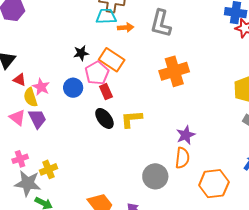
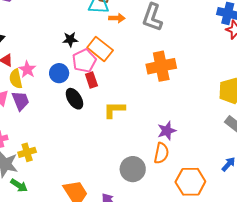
black ellipse: (104, 118) -> (74, 99), moved

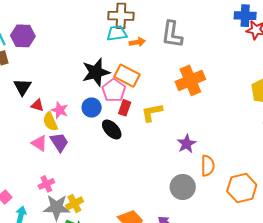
black star: (70, 39) -> (96, 72), size x1.8
red rectangle: (91, 80) -> (125, 108), turned 49
yellow L-shape: (114, 110) -> (152, 112), moved
purple star: (167, 131) -> (187, 144), moved
yellow cross: (27, 152) -> (74, 203), moved

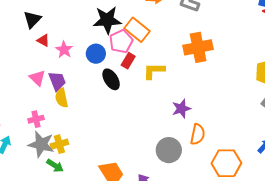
yellow semicircle: (50, 122) -> (62, 98), moved

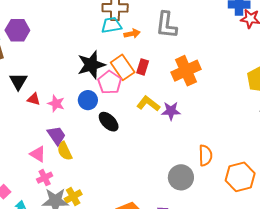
orange rectangle: (137, 30) -> (123, 67), turned 30
red rectangle: (128, 61) -> (143, 67), moved
yellow L-shape: (154, 71) -> (148, 104), turned 50
pink triangle: (37, 78) -> (38, 154), moved
purple star: (181, 109) -> (171, 111), moved, turned 30

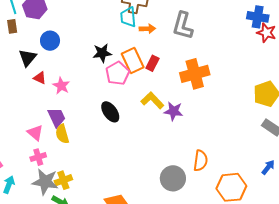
cyan trapezoid: (111, 25) -> (128, 17), turned -95
black star: (91, 65) -> (102, 53), size x0.7
blue circle: (88, 100) -> (50, 41), moved

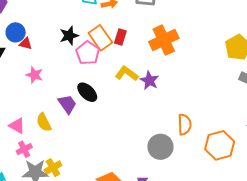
red triangle: (40, 78) -> (26, 44), moved
purple star: (174, 111) -> (149, 80), turned 30
purple trapezoid: (57, 117) -> (67, 104), moved

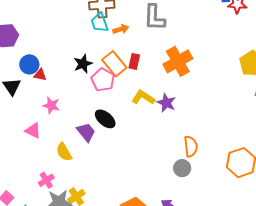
orange semicircle: (185, 124) -> (191, 146), moved
pink triangle: (17, 126) -> (33, 131), moved
gray circle: (160, 147) -> (182, 168), size x0.7

